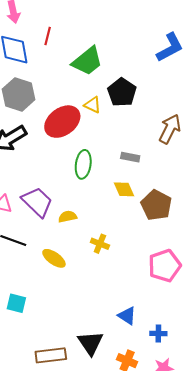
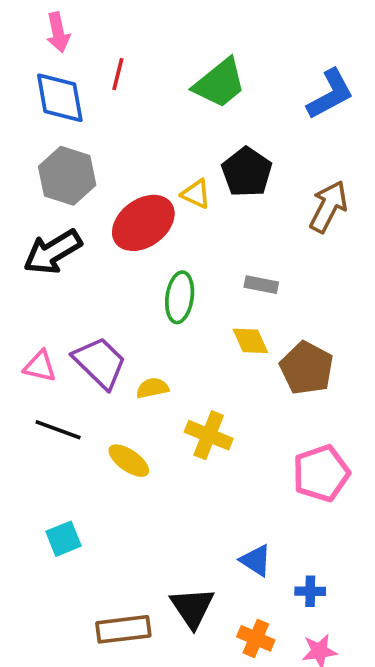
green trapezoid: (87, 61) -> (220, 83), moved
brown arrow: (170, 129) -> (328, 207), moved
yellow cross: (100, 244) -> (209, 435), size x1.4
cyan square: (16, 303) -> (63, 539), turned -36

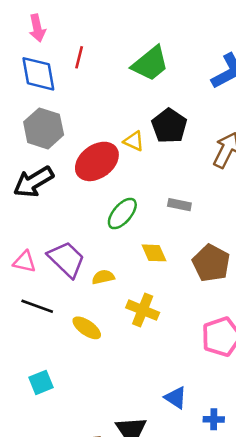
green ellipse: (180, 297) -> (122, 214), turned 32
yellow diamond: (250, 341) -> (154, 253), moved

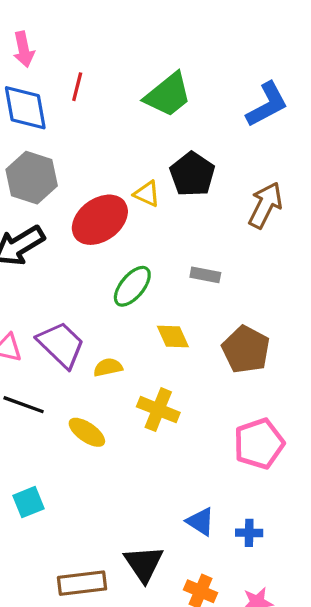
blue cross: (214, 419) -> (249, 533), moved

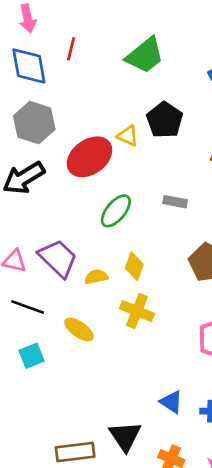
yellow diamond: (173, 337) -> (134, 266), moved, turned 44
cyan square: (28, 502) -> (32, 356), moved

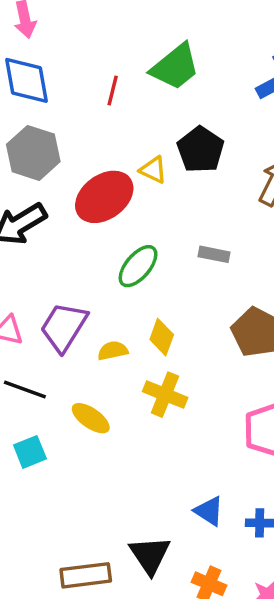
red line: (71, 49) -> (113, 90), moved
purple trapezoid: (58, 258) -> (64, 327), turned -102

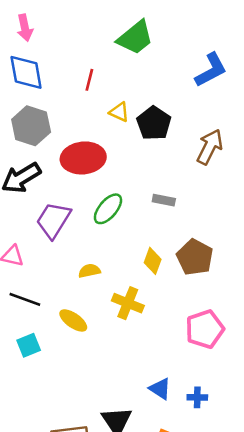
green trapezoid: (175, 67) -> (135, 38), moved
yellow triangle: (153, 170) -> (119, 112), moved
red ellipse: (104, 197) -> (83, 158), turned 30
purple trapezoid: (64, 327) -> (53, 220), moved
yellow diamond: (162, 337) -> (153, 261), moved

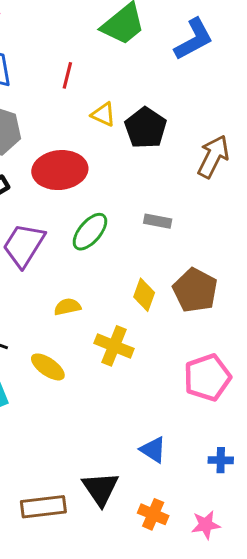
blue L-shape: (211, 70) -> (194, 39), moved
blue cross: (197, 397) -> (221, 460), moved

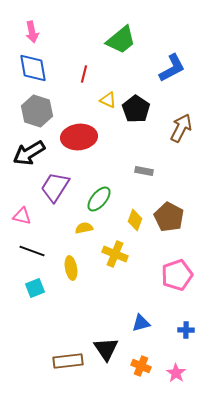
blue L-shape: (194, 39) -> (172, 68), moved
green ellipse: (90, 232) -> (99, 199), moved
yellow ellipse: (48, 367) -> (71, 268), turned 45
blue triangle: (153, 450) -> (141, 323), turned -48
pink star: (206, 525) -> (176, 373), turned -30

